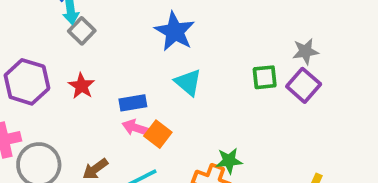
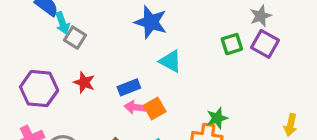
orange square: (158, 134) -> (155, 109), turned 35

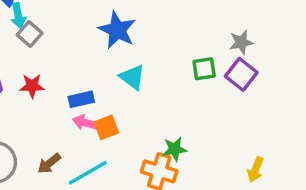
red star: (84, 82) -> (32, 86), turned -30

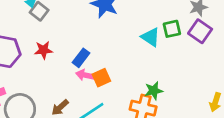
cyan triangle: (132, 77) -> (151, 37), moved
blue rectangle: (81, 99) -> (81, 58), turned -36

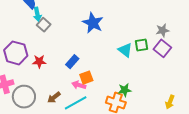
red star: (44, 50) -> (39, 61), moved
pink arrow: (85, 75) -> (79, 85), moved

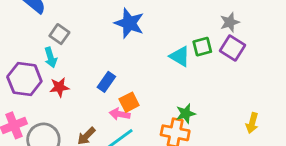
cyan arrow: (37, 14) -> (51, 57), moved

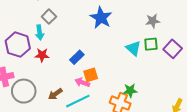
gray star: (230, 22) -> (153, 21), moved

